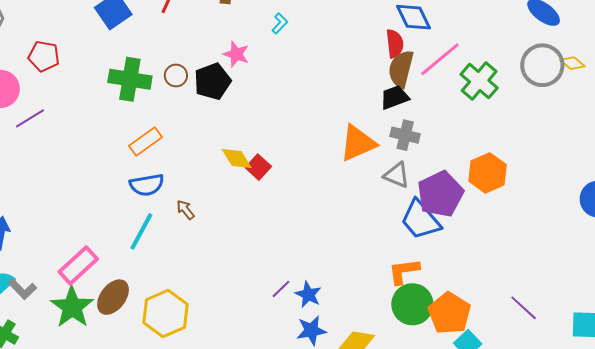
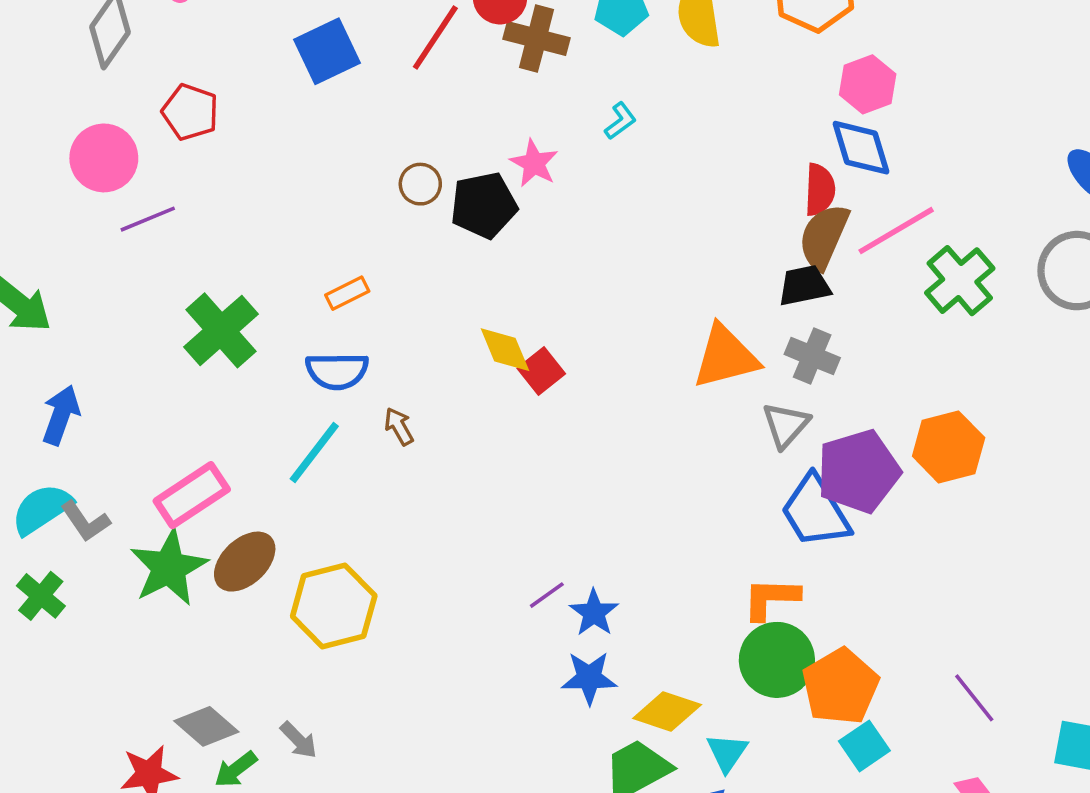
green cross: (130, 79) -> (221, 330), moved, turned 30
orange rectangle: (146, 141) -> (347, 293), size x0.7
gray triangle: (397, 175) -> (786, 425), turned 40

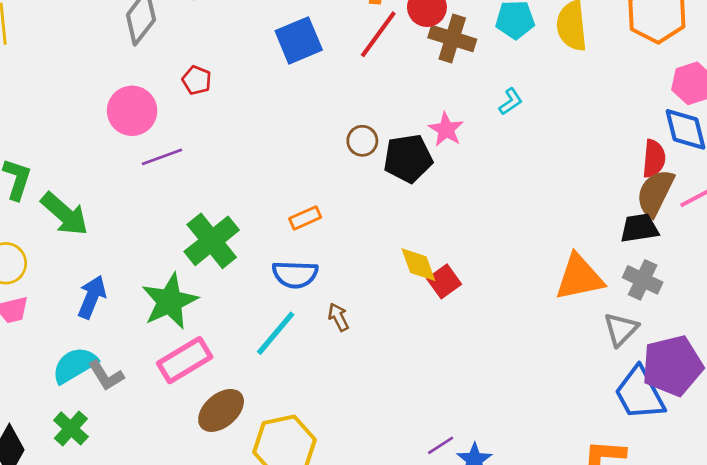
red pentagon: (190, 112) -> (197, 80), size x0.7
green star: (169, 568) -> (170, 301), moved

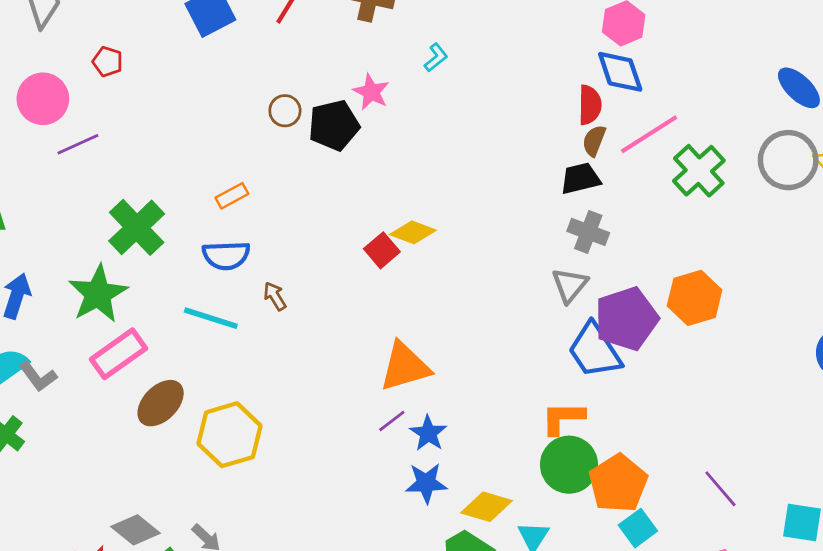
brown semicircle: (655, 193) -> (594, 141), size x0.6
yellow diamond: (418, 265) -> (413, 232), moved, turned -45
orange triangle: (579, 277) -> (405, 367), moved
cyan line: (276, 333) -> (211, 318), turned 72

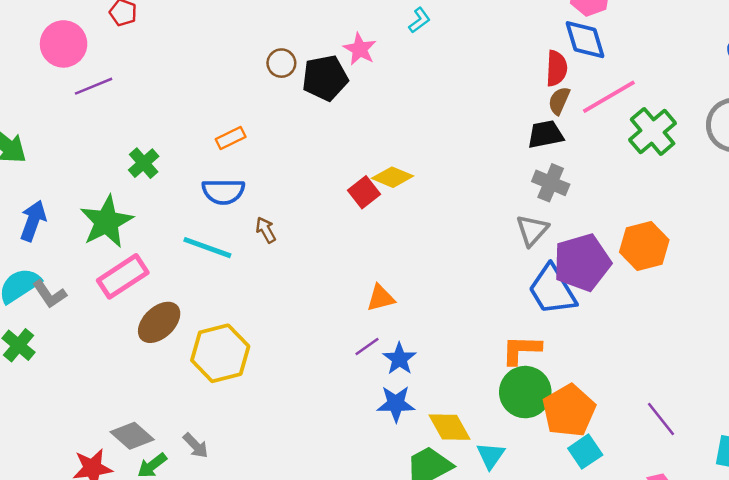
green cross: (137, 227) -> (144, 163), size x0.6
orange triangle: (405, 367) -> (381, 298), size x0.6
yellow diamond: (487, 507) -> (449, 427), turned 42

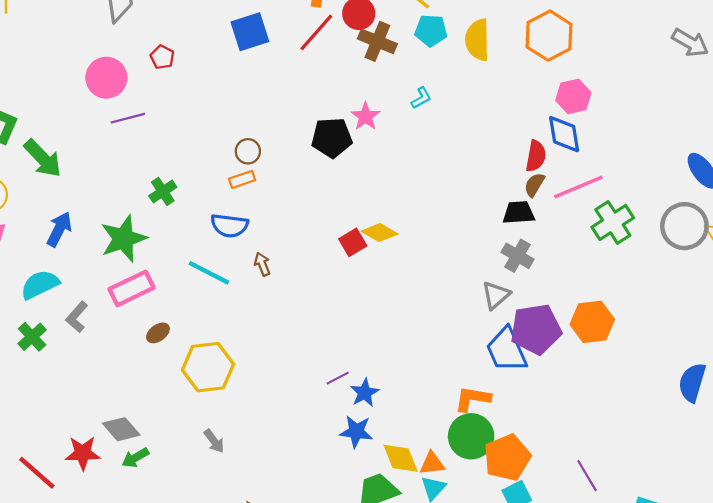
brown circle: (281, 63) -> (248, 151), moved
gray L-shape: (49, 294) -> (77, 317), moved, turned 68
orange triangle: (381, 298) -> (432, 463), moved
brown ellipse: (159, 322) -> (158, 333), size x0.6
gray arrow: (196, 445) -> (214, 441), moved

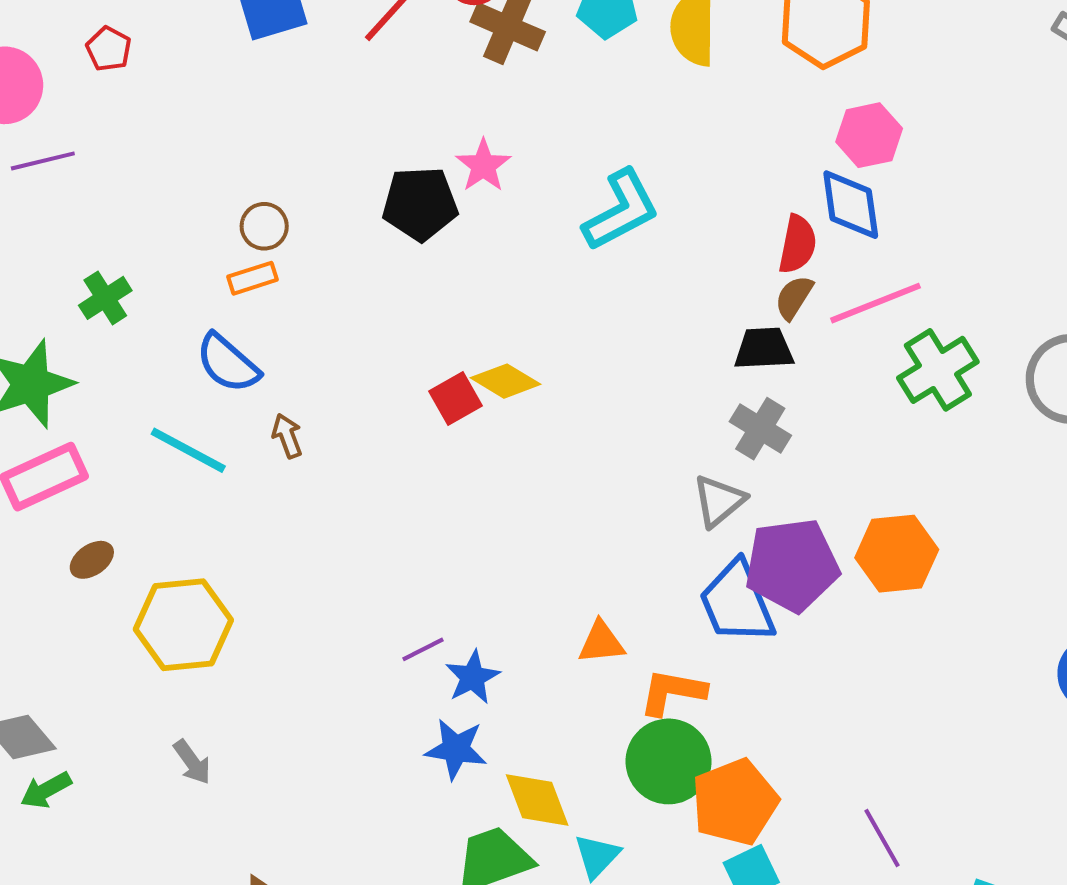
cyan L-shape: (421, 98) -> (621, 210), moved, size x2.0
blue semicircle: (229, 226) -> (228, 363), turned 33
orange triangle: (432, 463) -> (601, 642), moved

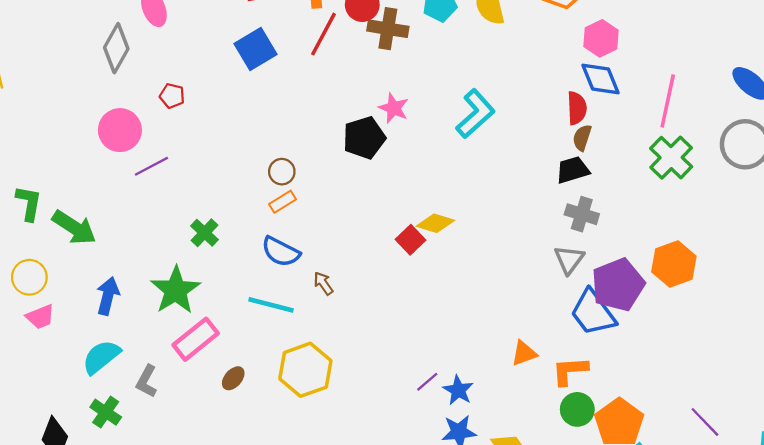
pink line: (876, 303) -> (668, 101), moved, turned -42
yellow hexagon: (183, 625) -> (305, 370), moved
green circle: (668, 761) -> (577, 409), size x0.7

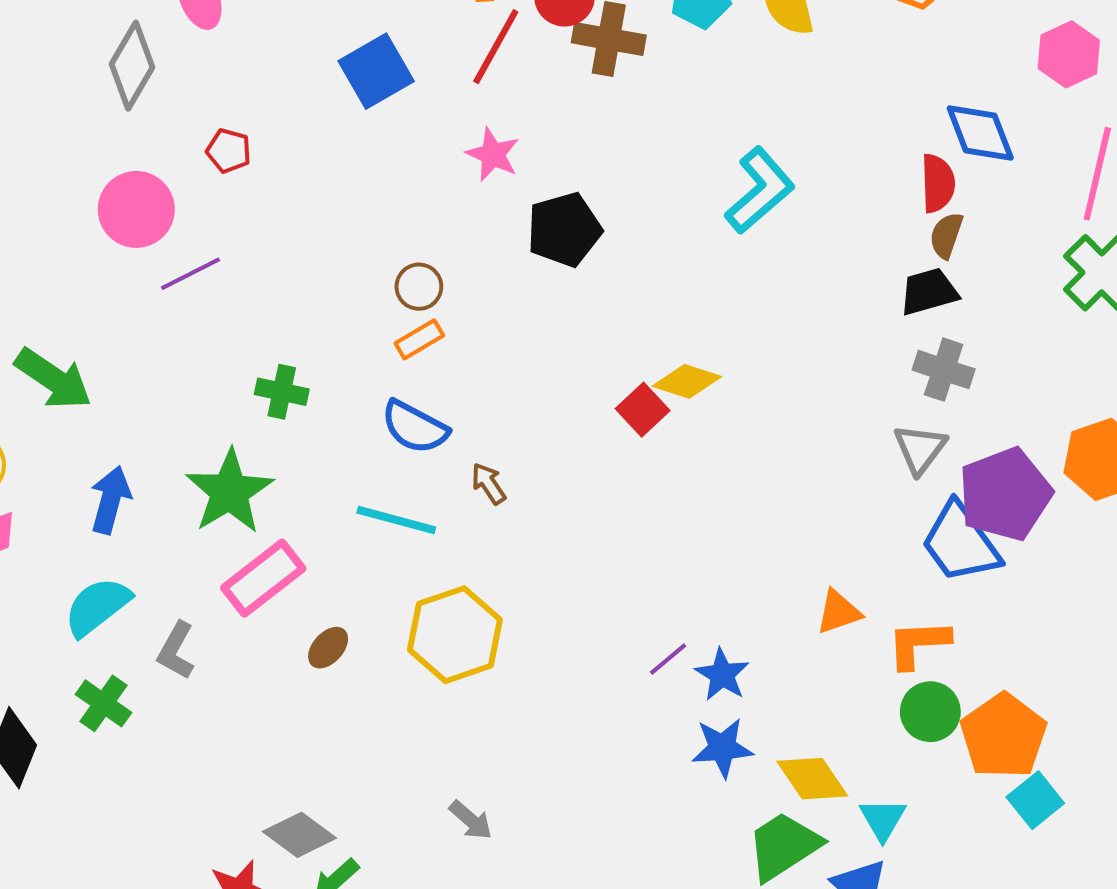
pink hexagon: (601, 38) -> (1069, 54), moved
pink star: (394, 108) -> (493, 154), moved
green cross: (205, 233) -> (282, 392), turned -32

